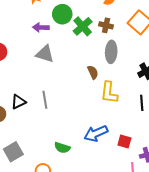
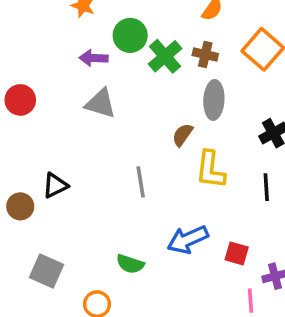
brown semicircle: (93, 72) -> (183, 135), turned -120
gray line: (45, 100) -> (141, 182), moved
gray square: (13, 152) -> (46, 271), turned -36

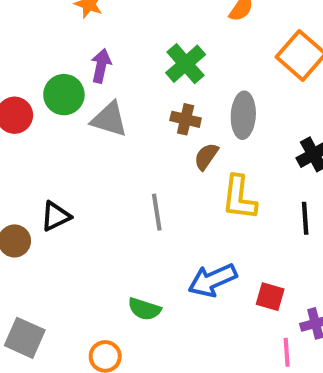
green circle: (130, 35) -> (64, 95), moved
brown cross: (205, 55) -> (186, 119), moved
purple arrow: (94, 58) -> (101, 66), turned 100
gray square: (46, 271) -> (25, 338), moved

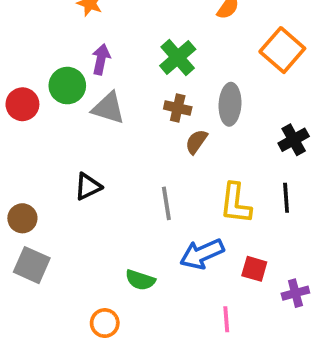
yellow L-shape: (239, 198) -> (236, 203), moved
gray line: (157, 212) -> (166, 203), moved
black triangle: (56, 216) -> (88, 187), moved
gray square: (25, 338) -> (32, 265), moved
pink line: (287, 352) -> (226, 319), moved

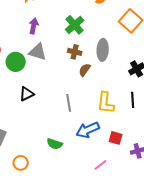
green circle: (67, 86) -> (16, 62), moved
pink line: (226, 319) -> (101, 165), turned 56
orange circle: (105, 323) -> (21, 163), moved

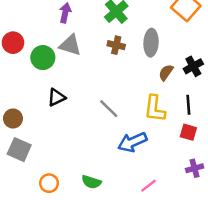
brown semicircle: (85, 70) -> (166, 72), moved
gray line: (69, 103) -> (109, 109), turned -36
red square: (116, 138) -> (188, 132), moved
green semicircle: (55, 144) -> (91, 182), moved

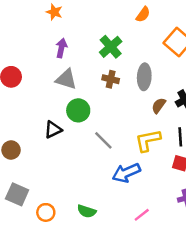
green circle: (43, 58) -> (78, 110), moved
yellow L-shape: (155, 109) -> (148, 140), turned 72
gray square: (19, 150) -> (17, 194), moved

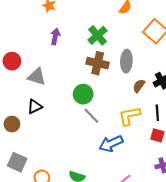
gray triangle: (66, 79) -> (37, 77), moved
brown cross: (111, 79) -> (98, 63), size x1.5
green circle: (78, 110) -> (83, 94), moved
black triangle: (53, 130) -> (35, 107), moved

